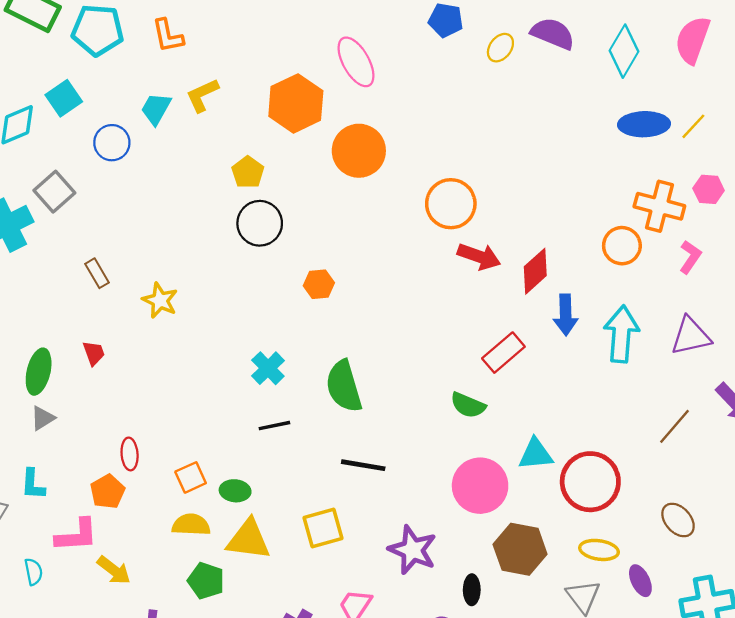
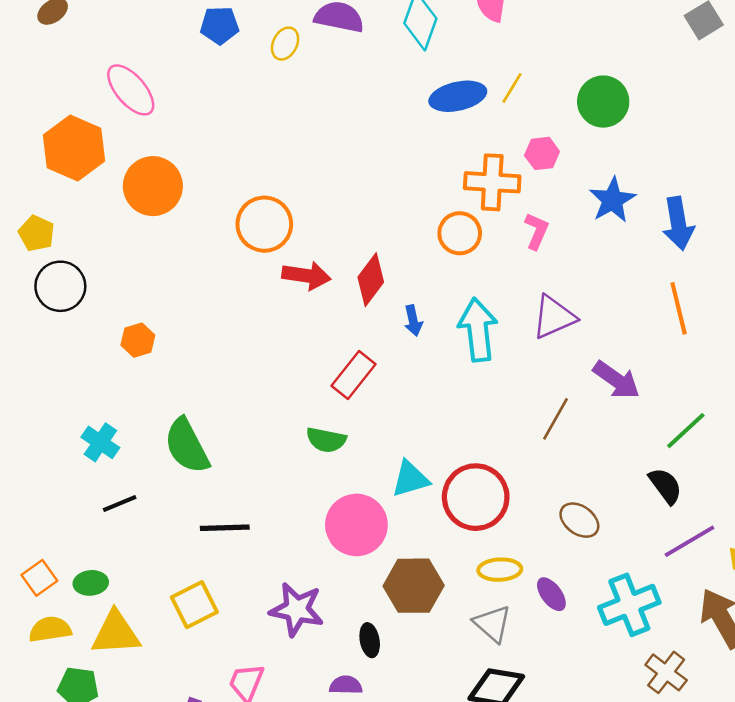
blue arrow: (566, 315) -> (413, 321), size x0.7

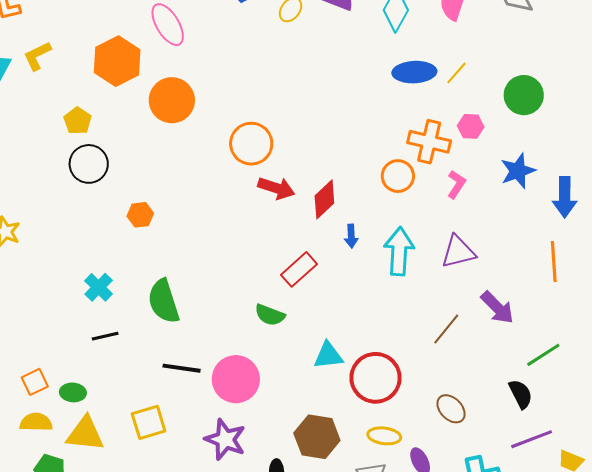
pink circle: (356, 525) -> (236, 379), moved

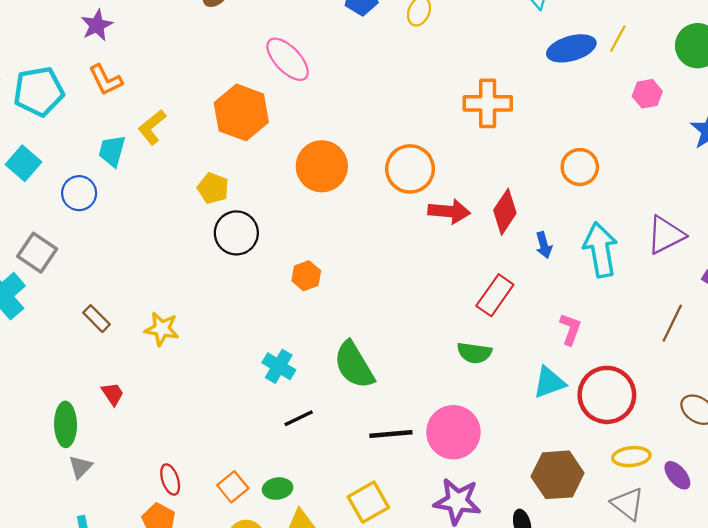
orange circle: (172, 100) -> (322, 166), moved
orange cross: (429, 142) -> (488, 103), moved
pink L-shape: (456, 184) -> (570, 329), moved

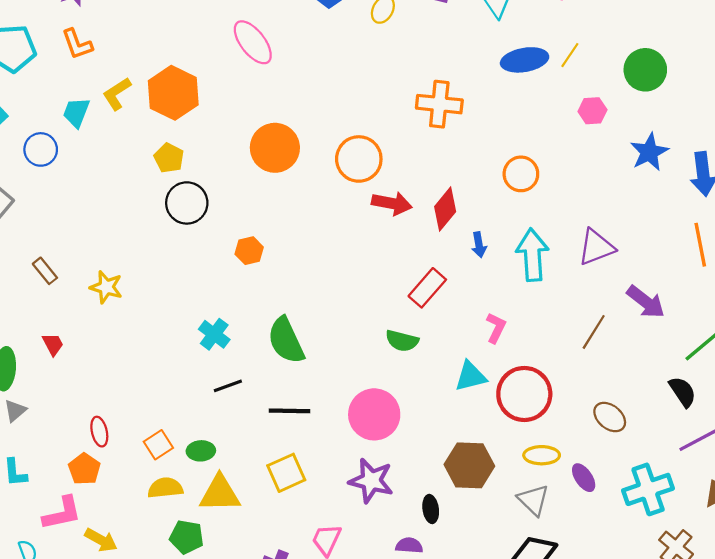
orange hexagon: (241, 112) -> (173, 93), moved
black line: (391, 434) -> (290, 411), moved

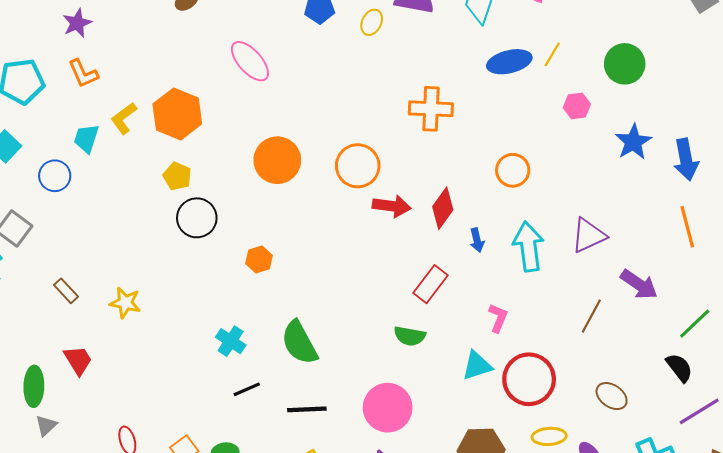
red trapezoid: (53, 344) -> (78, 360), size x1.4

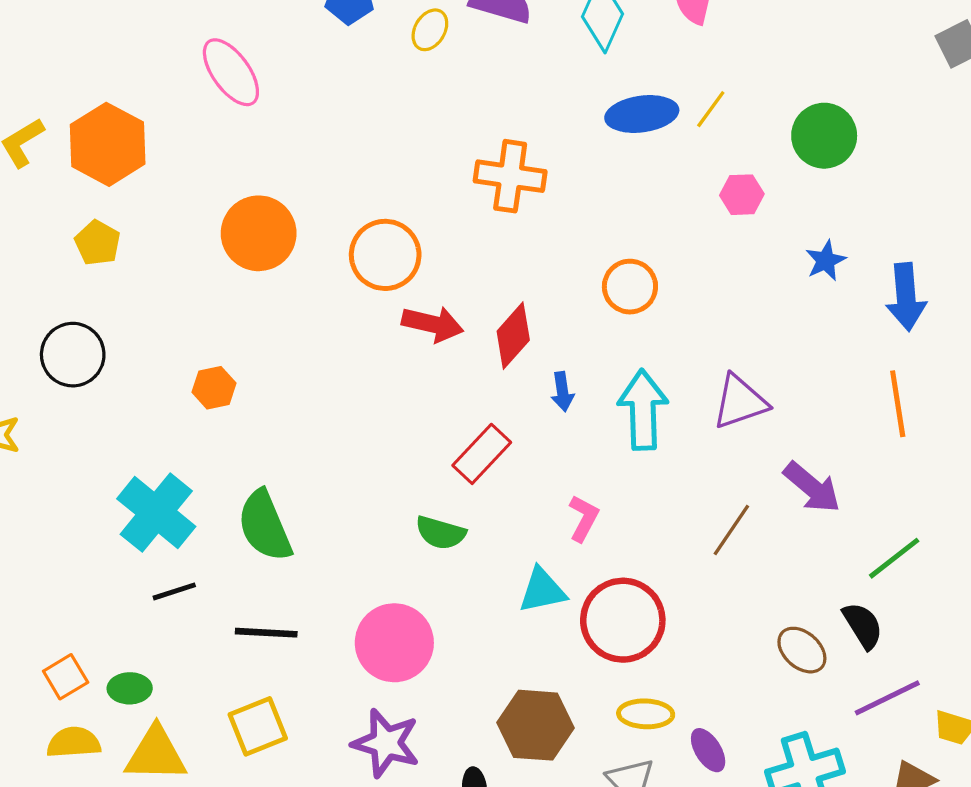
blue star: (633, 142) -> (826, 261), size x0.7
black circle: (197, 218) -> (73, 355), moved
cyan cross: (231, 341) -> (156, 513), size x1.6
brown ellipse: (612, 396) -> (802, 650), moved

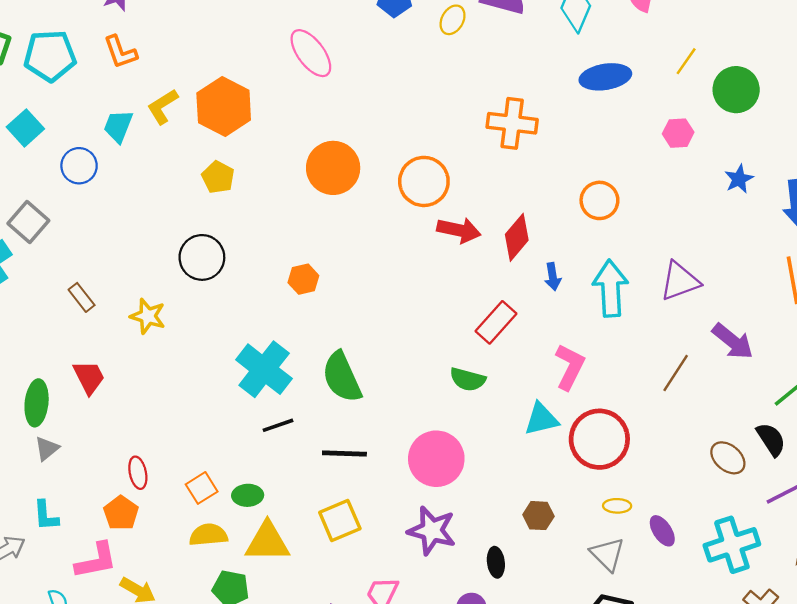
yellow line: (711, 109) -> (686, 61), moved
pink L-shape: (584, 518) -> (570, 367), size x1.4
yellow ellipse: (646, 714) -> (617, 506), size x0.7
brown hexagon: (536, 725) -> (538, 516), size x0.6

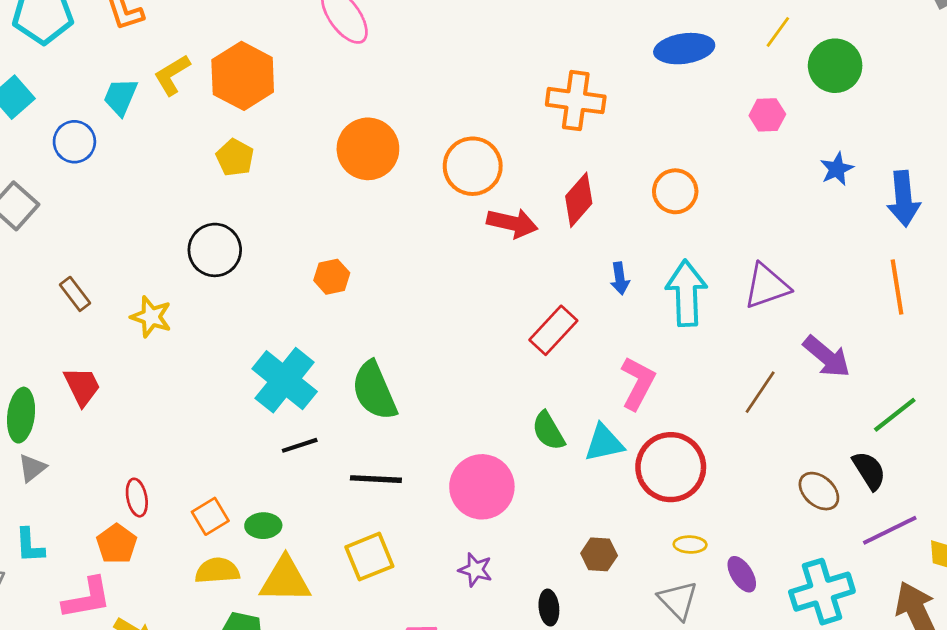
red diamond: (517, 237) -> (579, 200), moved
green semicircle: (468, 379) -> (548, 431), moved, turned 44
purple star: (432, 531) -> (475, 570), size x0.6

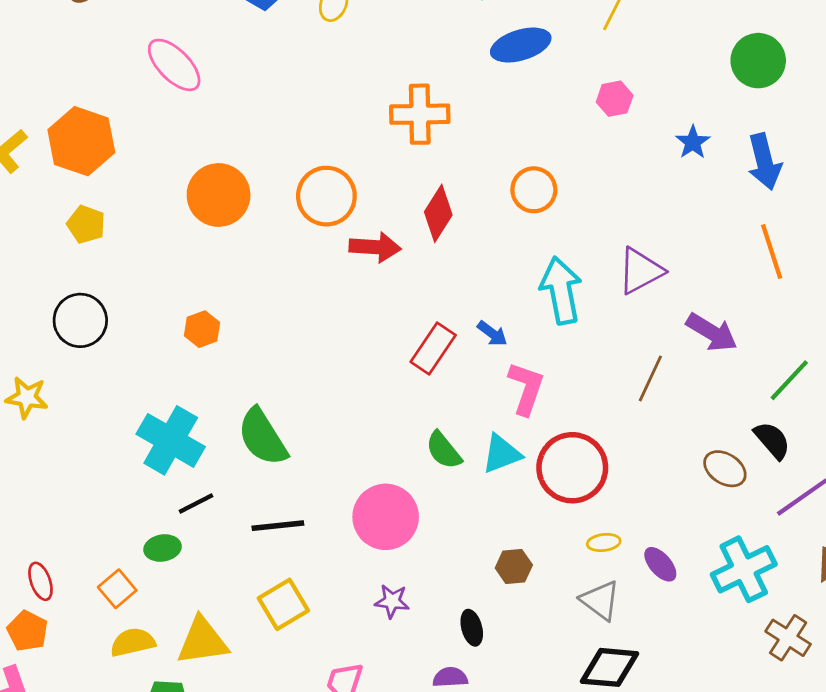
green circle: (835, 66) -> (758, 61), moved
blue arrow: (620, 278) -> (492, 334), moved, turned -36
green ellipse: (263, 526) -> (163, 548), moved

